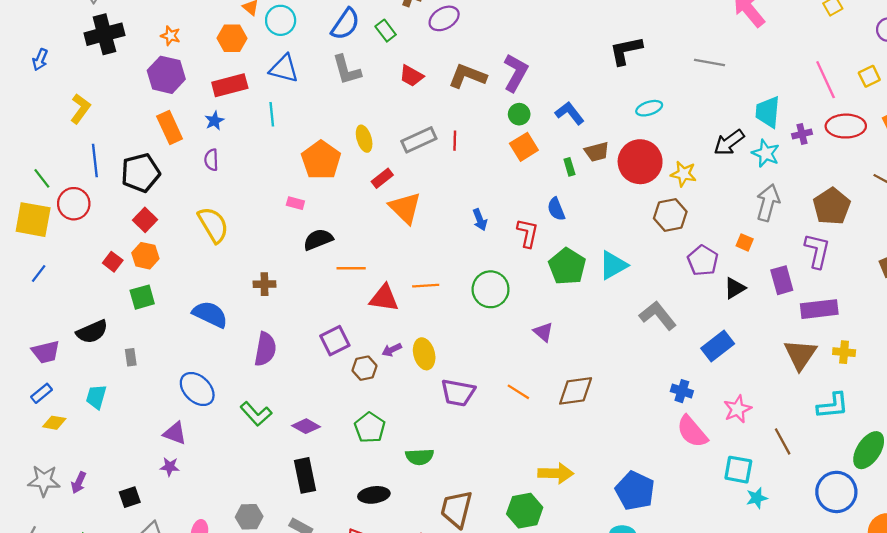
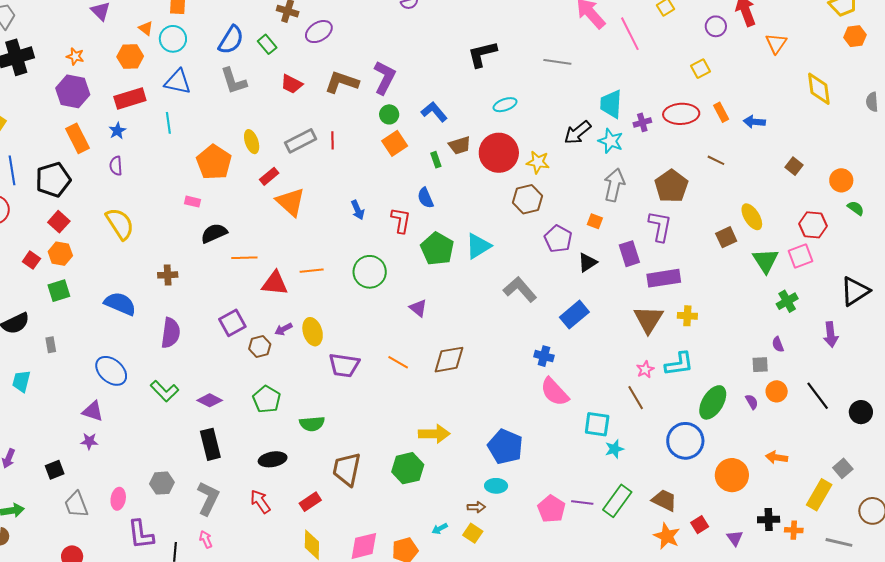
pink line: (826, 80) -> (630, 34), moved
pink star: (737, 409) -> (645, 369), moved, size x0.7

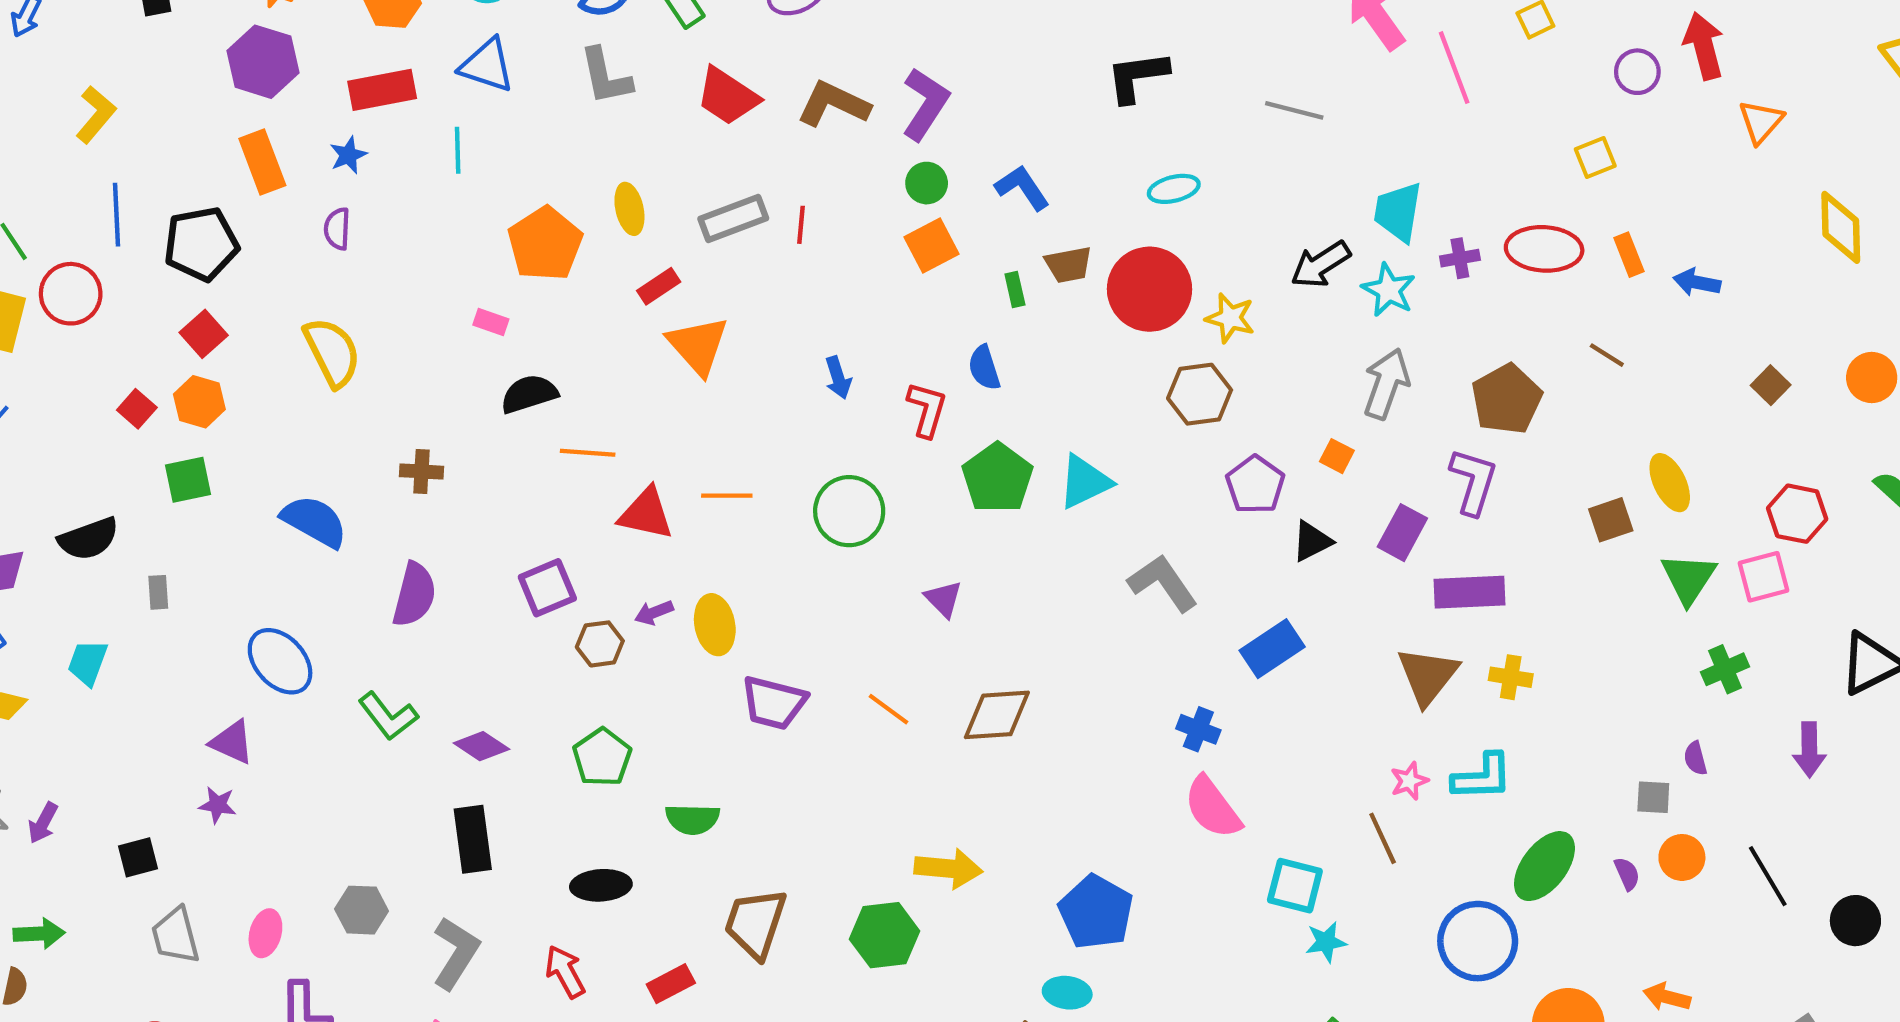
red trapezoid: (292, 84) -> (727, 96), size x1.4
orange circle: (841, 180) -> (1872, 378), moved
purple rectangle: (629, 254) -> (1402, 533), turned 40

